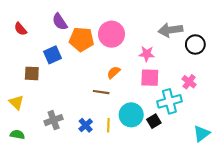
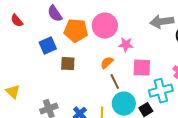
pink star: (147, 54) -> (126, 45), moved
brown square: (32, 73) -> (68, 64), moved
brown line: (101, 92) -> (115, 82), moved, turned 56

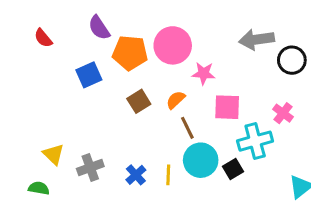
brown square: (68, 64) -> (139, 101), moved, turned -35
yellow triangle: (13, 92) -> (54, 154), moved

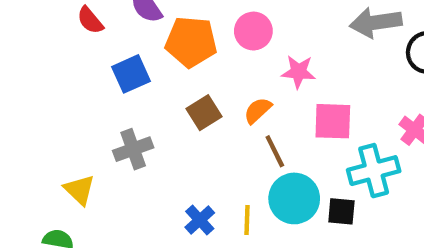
red semicircle: (43, 38) -> (90, 20), moved
pink circle: (173, 45) -> (253, 31), size x0.7
gray cross: (90, 168) -> (133, 149), moved
black square: (233, 169) -> (341, 211), turned 36

